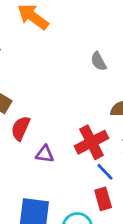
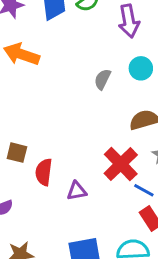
gray semicircle: (99, 61) -> (102, 79), turned 72

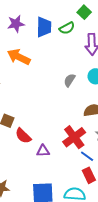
red semicircle: (44, 172) -> (23, 136), turned -60

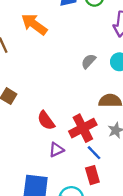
red semicircle: (23, 136) -> (46, 120), moved
purple triangle: (43, 151) -> (56, 150), moved, turned -32

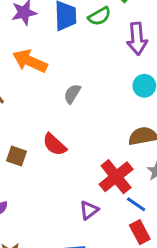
gray semicircle: (89, 61) -> (72, 94), moved
red semicircle: (46, 120) -> (54, 145), moved

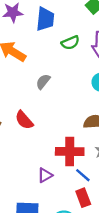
green semicircle: (99, 16) -> (70, 43), moved
red cross: (116, 177) -> (70, 151), turned 32

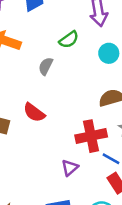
green semicircle: (70, 43) -> (69, 40), moved

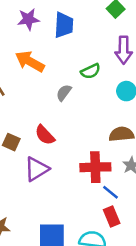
purple triangle: (70, 168) -> (37, 169), moved, size x1.5

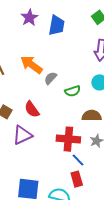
purple star: (28, 19) -> (29, 18), turned -30
orange arrow: (30, 61) -> (31, 65), moved
green semicircle: (90, 71) -> (73, 91), moved

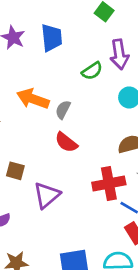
green semicircle: (73, 91) -> (92, 71), moved
red semicircle: (32, 109) -> (66, 142), moved

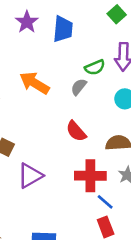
gray semicircle: (63, 110) -> (79, 87), moved
red semicircle: (66, 142) -> (76, 131), moved

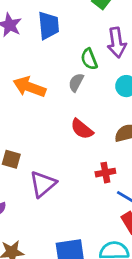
green semicircle: (95, 67) -> (89, 59), turned 102
red cross: (90, 176) -> (105, 173), size x0.6

